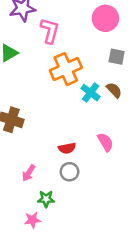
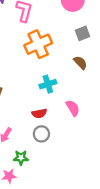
gray square: (117, 57) -> (83, 33), turned -32
cyan cross: (91, 93) -> (48, 84), moved, turned 35

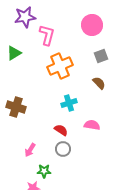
pink semicircle: (73, 108) -> (92, 125), turned -49
red semicircle: (39, 113) -> (61, 130), turned -136

